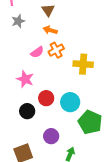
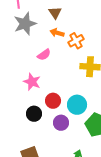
gray star: (18, 21) -> (25, 24), size x1.6
orange cross: (56, 50) -> (76, 41), moved
purple circle: (51, 136) -> (61, 123), moved

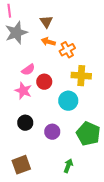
pink semicircle: (44, 55) -> (28, 70), moved
red circle: (53, 101) -> (44, 82), moved
cyan circle: (77, 105) -> (68, 101), moved

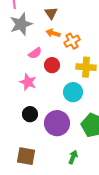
pink semicircle: (28, 70) -> (35, 53), moved
red circle: (44, 82) -> (52, 65), moved
purple circle: (52, 132) -> (57, 123), size x1.6
brown square: (21, 165) -> (26, 156), turned 30

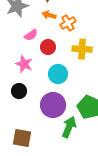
cyan circle: (73, 92) -> (58, 74), moved
black circle: (30, 114) -> (19, 91), moved
green arrow: (73, 157) -> (69, 127), moved, size x1.5

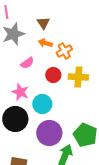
red circle: (48, 47) -> (53, 75), moved
cyan circle: (58, 74) -> (42, 104), moved
black circle: (19, 91) -> (15, 119), size x1.6

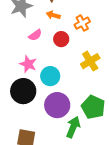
orange cross: (64, 51) -> (82, 23), moved
red circle: (53, 75) -> (61, 39), moved
yellow cross: (78, 77) -> (90, 61), moved, turned -36

